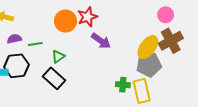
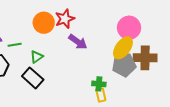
pink circle: (166, 15) -> (129, 28), moved, size x1.5
brown cross: (171, 41) -> (145, 58), moved, turned 30
yellow rectangle: (142, 91) -> (101, 95), moved, size x0.6

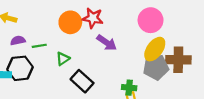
red star: (65, 19) -> (93, 18), turned 30
pink circle: (129, 28) -> (151, 20), moved
black rectangle: (33, 78) -> (82, 81), moved

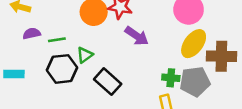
gray pentagon: (156, 67) -> (195, 82), moved
black hexagon: (20, 68) -> (62, 69), moved
green cross: (129, 88) -> (171, 78), moved

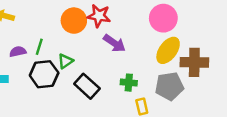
purple semicircle: (32, 33) -> (18, 52), moved
green line: (57, 40) -> (39, 47), turned -63
green cross: (171, 78) -> (129, 83), moved

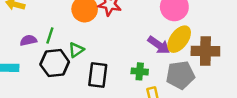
purple arrow: (114, 43) -> (159, 45), moved
black rectangle: (87, 86) -> (98, 75), turned 55

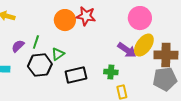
purple semicircle: (28, 40) -> (18, 46), turned -32
black rectangle: (98, 75) -> (76, 75), turned 70
gray pentagon: (180, 75) -> (165, 79), moved

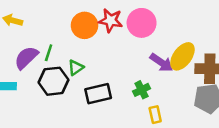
pink circle: (140, 18) -> (142, 23), moved
purple semicircle: (18, 46) -> (26, 58), size x1.5
green cross: (111, 72) -> (142, 90), turned -32

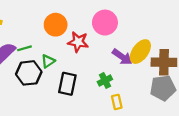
red star: (111, 20) -> (78, 42), moved
green line: (49, 53) -> (24, 48), turned 56
black rectangle: (98, 94) -> (67, 84), turned -65

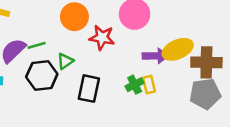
yellow ellipse: (140, 52) -> (178, 49), turned 30
purple arrow: (122, 57) -> (155, 56), turned -36
yellow rectangle: (117, 102) -> (149, 85), moved

